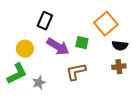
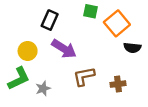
green square: (82, 43) -> (90, 11), moved
brown cross: (119, 67) -> (118, 84), moved

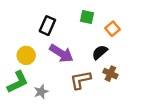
orange square: (117, 23) -> (113, 29), size x0.6
black semicircle: (132, 48) -> (100, 52), moved, turned 133
brown cross: (118, 84) -> (110, 74), moved, turned 32

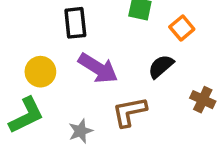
black rectangle: (47, 26) -> (75, 23), turned -30
brown cross: (110, 74) -> (203, 100), moved
gray star: (41, 92) -> (81, 131), moved

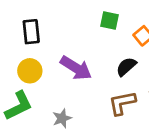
black rectangle: (75, 23) -> (31, 32), moved
brown L-shape: (129, 112) -> (122, 103), moved

